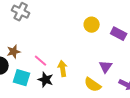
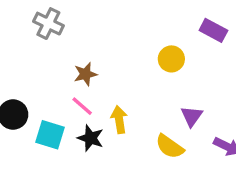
yellow circle: (92, 25) -> (171, 59), moved
purple rectangle: (119, 34) -> (213, 30), moved
brown star: (14, 52) -> (85, 74), moved

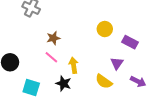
purple rectangle: (213, 30) -> (130, 42), moved
cyan square: (50, 135) -> (31, 87), moved
black star: (91, 138) -> (63, 83), moved

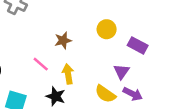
brown star: (53, 38) -> (63, 40), moved
purple arrow: (138, 81) -> (133, 94), moved

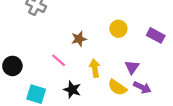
purple rectangle: (138, 45) -> (156, 35), moved
yellow arrow: (68, 74) -> (95, 68), moved

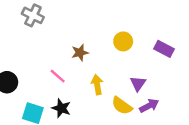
purple arrow: (142, 87) -> (149, 106), turned -54
black star: (72, 90) -> (61, 108), moved

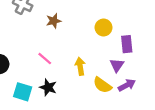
purple rectangle: (164, 49) -> (127, 44), moved, turned 56
brown star: (80, 53) -> (54, 21), moved

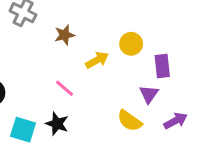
pink line: (45, 59) -> (64, 88), moved
yellow arrow: (80, 66) -> (97, 60), moved, turned 70
purple arrow: (127, 85) -> (176, 121), moved

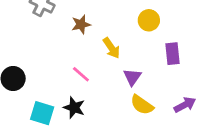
yellow circle: (131, 44) -> (149, 20), moved
yellow arrow: (97, 60) -> (111, 48), turned 85
purple triangle: (149, 94) -> (132, 77), moved

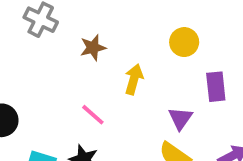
yellow arrow: (111, 48) -> (134, 79), turned -130
purple triangle: (132, 77) -> (180, 118), moved

